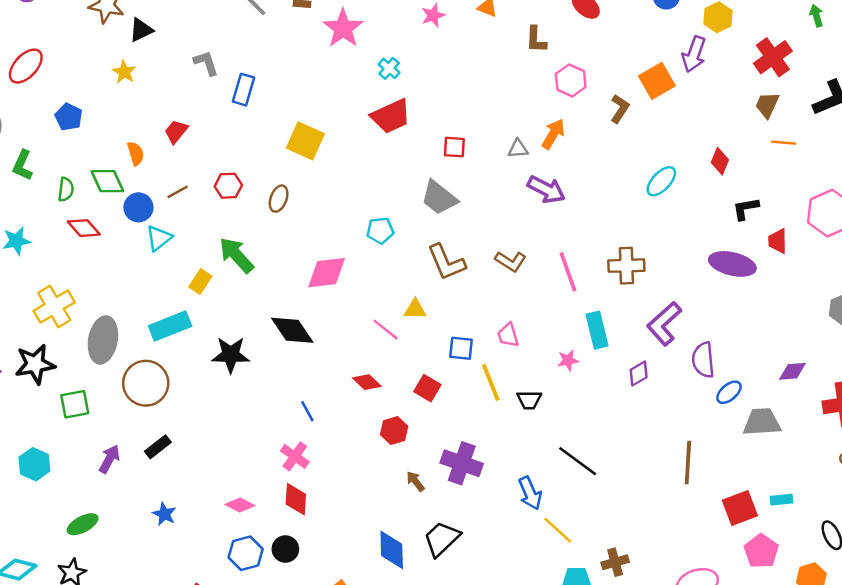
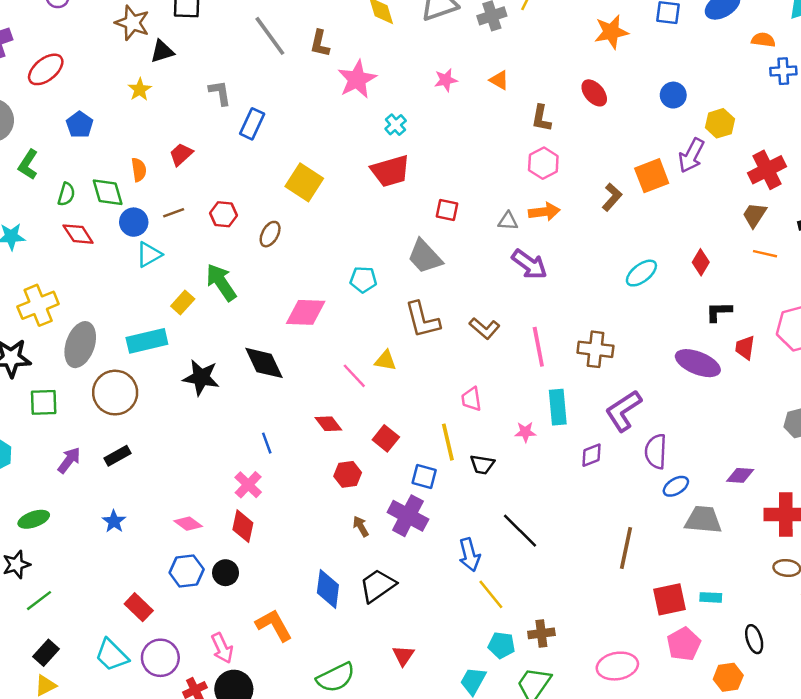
pink hexagon: (571, 80) -> (543, 163), moved
orange arrow: (553, 134) -> (544, 212), turned 44
blue square: (461, 348) -> (424, 477), moved

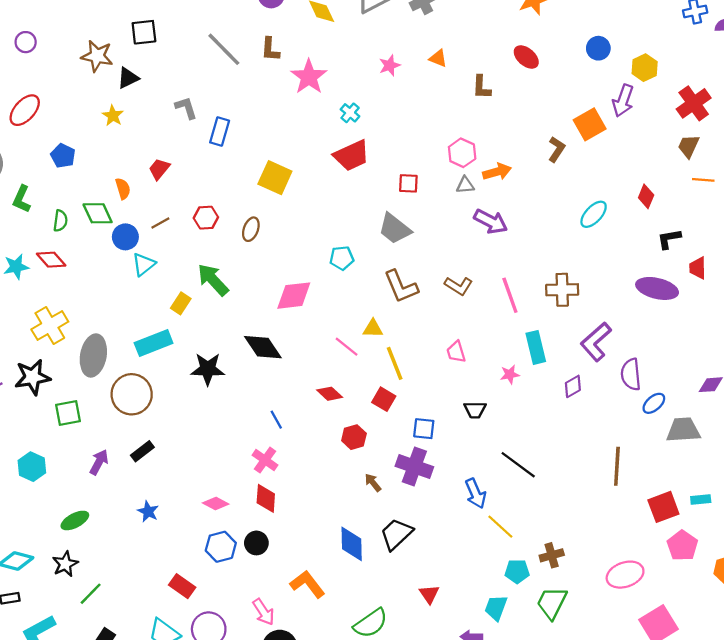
pink hexagon: (543, 163) -> (462, 153), moved
red diamond: (78, 234) -> (51, 260), moved
yellow line: (448, 442) -> (395, 363), moved

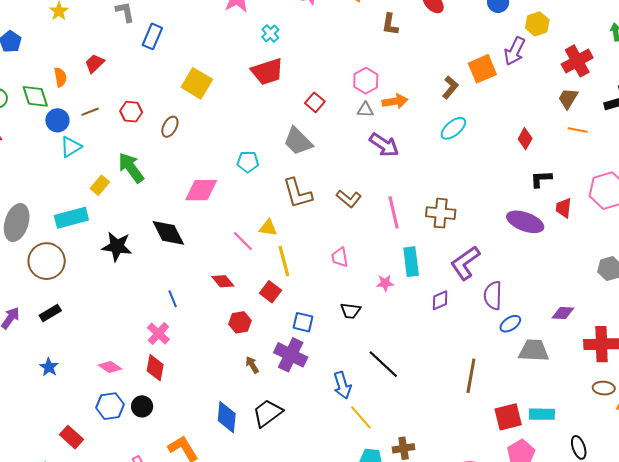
red square: (408, 183) -> (315, 102), turned 30
cyan ellipse: (594, 214) -> (453, 128), moved
cyan rectangle: (701, 500) -> (542, 414), size x1.4

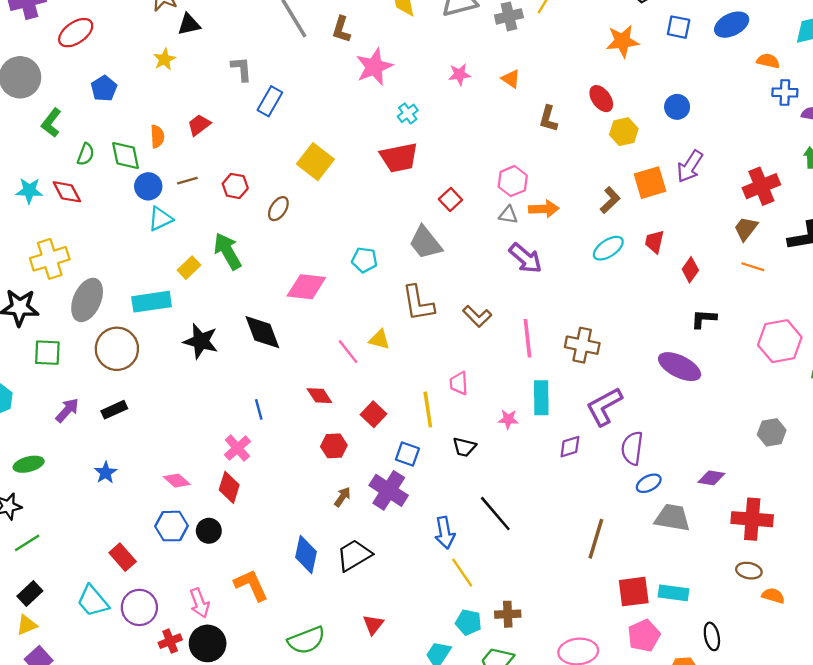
yellow hexagon: (537, 24) -> (624, 132), moved
red trapezoid: (564, 208) -> (655, 242), moved
yellow line: (284, 261) -> (428, 409), moved
brown arrow: (252, 365) -> (342, 497), turned 60

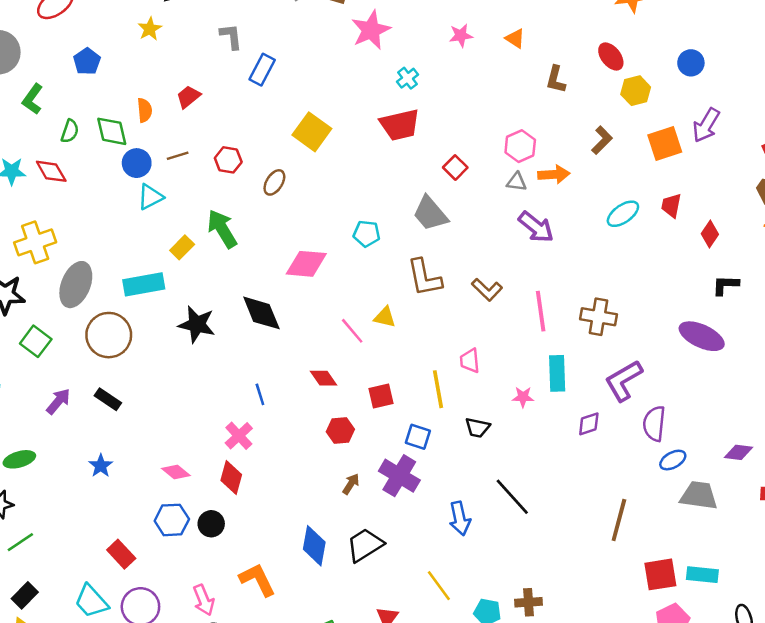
brown L-shape: (610, 200) -> (602, 140), moved
green square: (47, 353) -> (36, 341), turned 36
black rectangle: (114, 410) -> (108, 399), turned 60
red square: (374, 414) -> (381, 396), turned 35
yellow line: (462, 573) -> (439, 586), moved

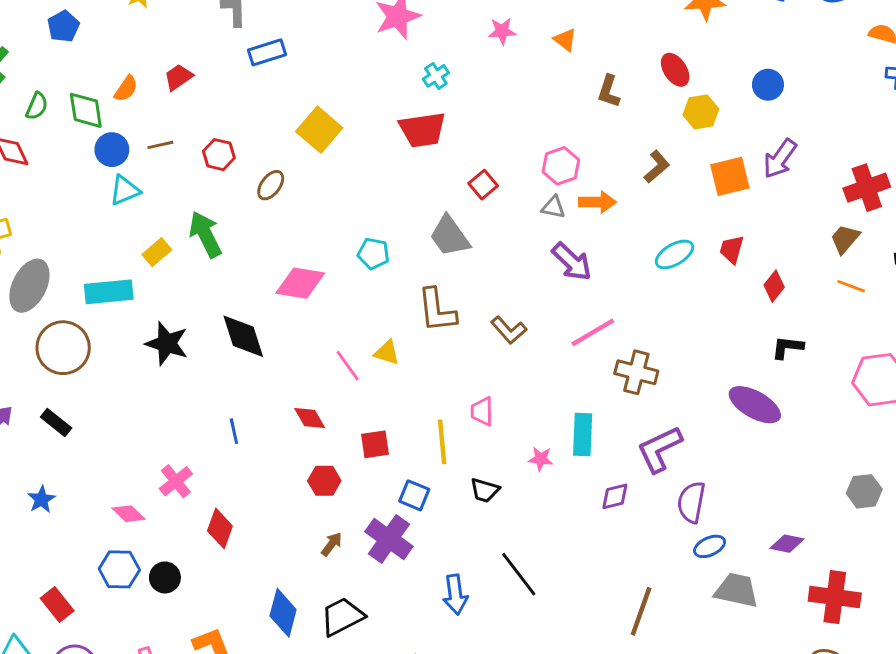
blue rectangle: (262, 70) -> (267, 52), turned 40
orange semicircle: (145, 110) -> (126, 89), turned 35
pink line: (541, 311) -> (593, 332), moved, turned 63
pink cross: (239, 436) -> (176, 481), moved
red diamond: (231, 477) -> (220, 528), moved

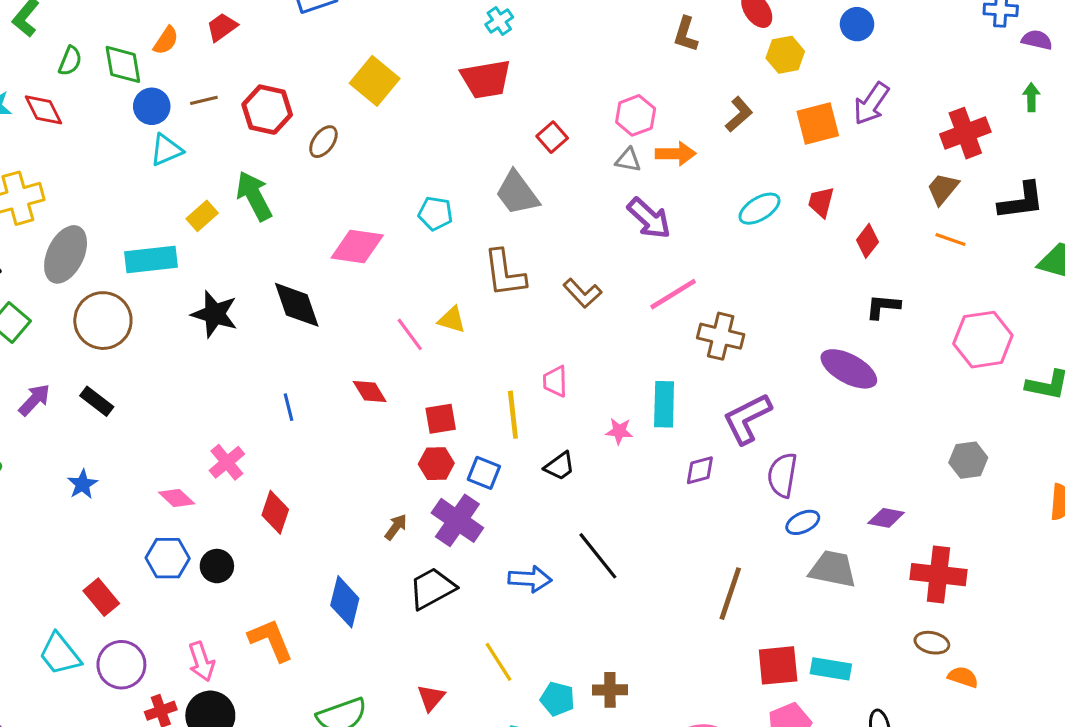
red hexagon: (219, 155) -> (267, 110), size x1.4
red hexagon: (324, 481) -> (436, 464), moved
black trapezoid: (485, 490) -> (560, 466), turned -52
blue arrow: (455, 595) -> (530, 579), turned -78
black trapezoid: (342, 617) -> (432, 588), moved

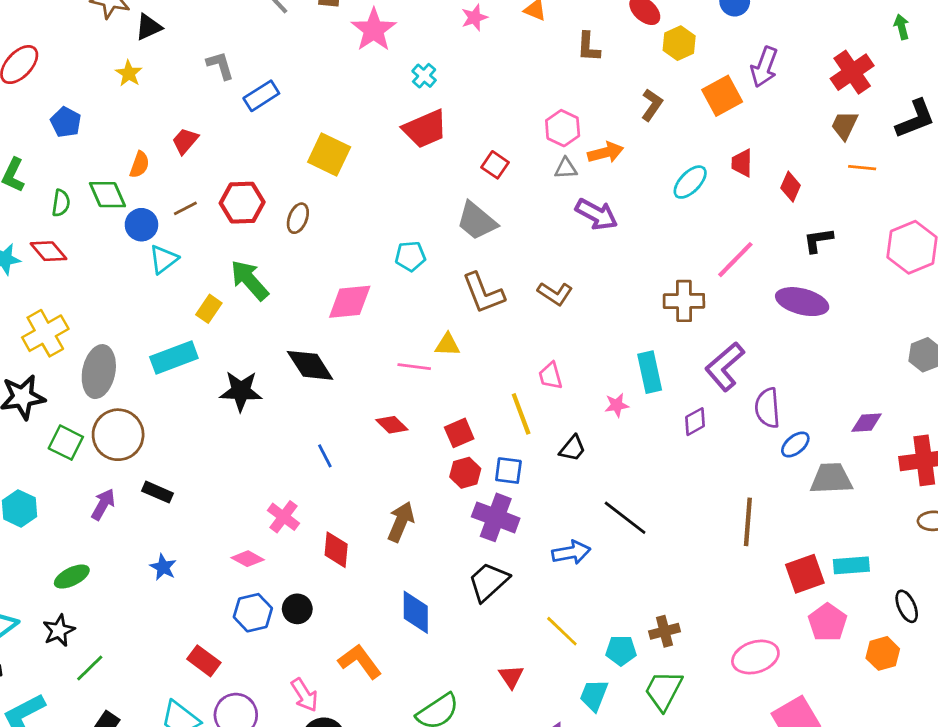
pink line: (673, 294) -> (735, 260), moved
brown circle: (103, 321) -> (118, 435), moved
pink line: (410, 334) -> (414, 367), turned -32
brown arrow: (396, 527) -> (401, 522), moved, size x1.6

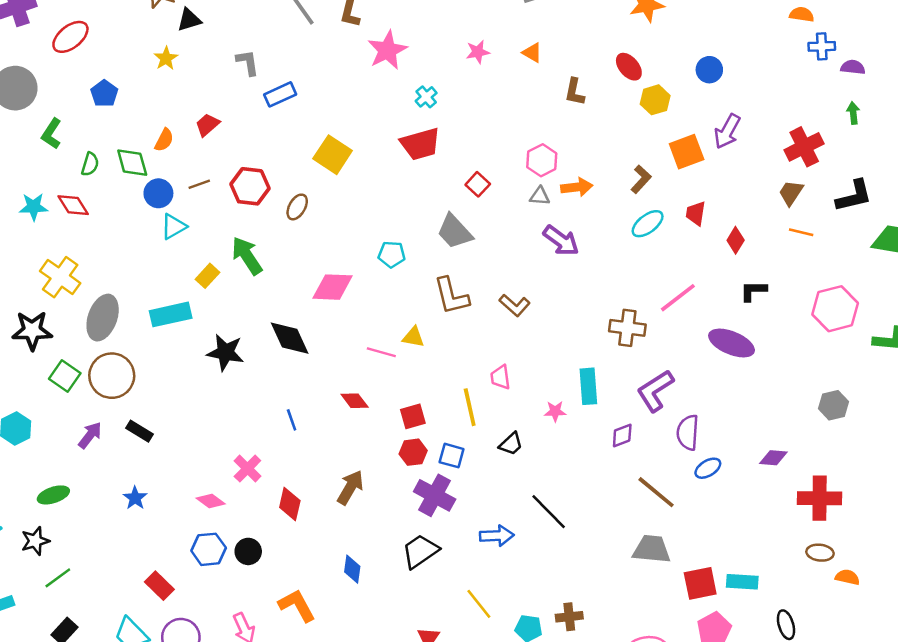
brown L-shape: (652, 105) -> (641, 179), moved
yellow cross: (45, 333) -> (60, 277), turned -33
gray trapezoid: (831, 478) -> (652, 549), moved
brown line: (748, 522) -> (656, 492), moved, turned -63
blue diamond: (416, 612) -> (352, 569), size x0.7

